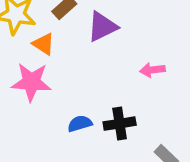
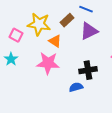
black cross: (120, 124) -> (88, 70), moved

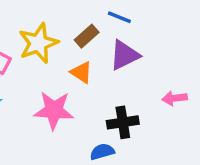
yellow star: (39, 24) -> (38, 43), turned -30
orange triangle: (55, 41) -> (81, 72), moved

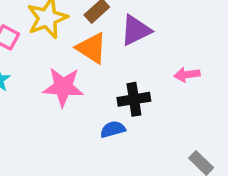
orange triangle: (81, 72) -> (92, 48), size x1.4

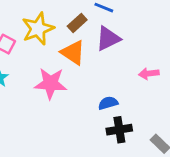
black cross: (134, 99) -> (119, 130), moved
blue semicircle: (113, 129) -> (108, 103), moved

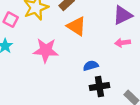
purple triangle: (108, 38) -> (123, 15), moved
orange triangle: (73, 53) -> (76, 26), moved

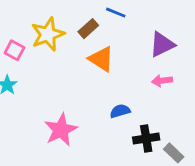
pink star: (46, 50) -> (61, 130), moved, turned -30
black cross: (99, 87) -> (146, 139), moved

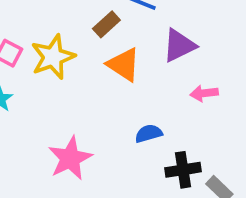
yellow star: (48, 34) -> (53, 57), moved
purple triangle: (162, 44) -> (179, 45), moved

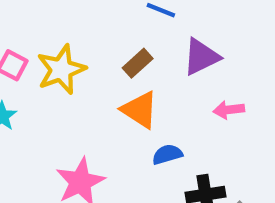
brown rectangle: (106, 24) -> (138, 63), moved
orange triangle: (124, 65) -> (140, 110), moved

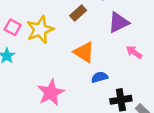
brown rectangle: (138, 63) -> (78, 13), moved
pink arrow: (229, 110) -> (134, 52), turned 42

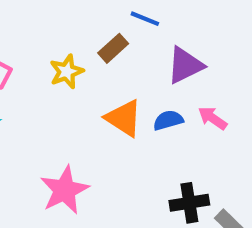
yellow star: (40, 30) -> (67, 72), moved, size x0.7
blue semicircle: (100, 77) -> (168, 120), moved

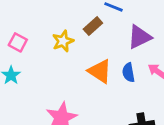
blue semicircle: (168, 120) -> (128, 72), turned -84

